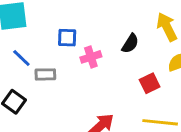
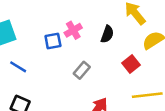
pink cross: (91, 57) -> (73, 30), moved
gray rectangle: (45, 74) -> (82, 70), moved, turned -36

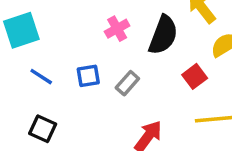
black semicircle: (107, 34) -> (163, 35), size x1.6
blue square: (53, 41) -> (88, 76), moved

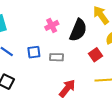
gray rectangle: (127, 83) -> (56, 57), turned 48

